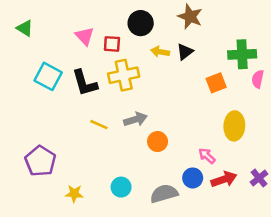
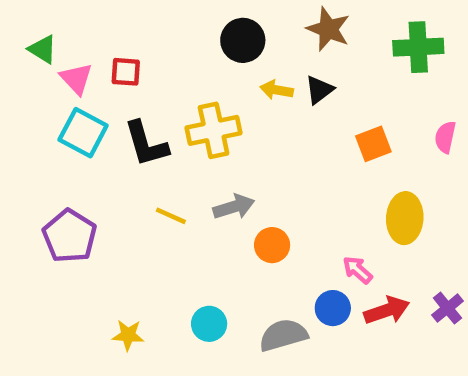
pink triangle: (85, 36) -> (76, 79), moved
red square: (112, 44) -> (126, 72), moved
green cross: (242, 54) -> (418, 47), moved
purple pentagon: (40, 161) -> (70, 236), moved

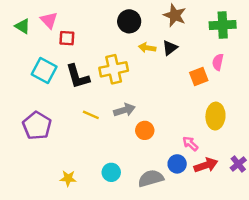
pink triangle: (76, 79) -> (49, 20), moved
pink semicircle: (445, 137) -> (218, 62), moved

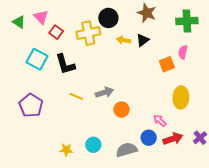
red square: (67, 38) -> (56, 32), turned 32
yellow cross: (114, 69) -> (88, 33), moved
yellow star: (68, 178) -> (66, 150), moved

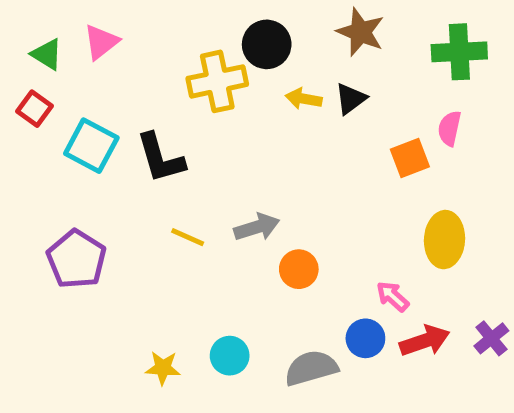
pink triangle: (41, 17) -> (101, 42), turned 35
red square: (56, 32) -> (34, 109), moved

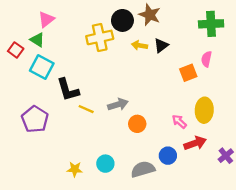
brown star: (361, 32) -> (150, 15), moved
green triangle: (47, 54) -> (37, 40), moved
black L-shape: (160, 158) -> (68, 90), moved
pink arrow: (393, 296) -> (179, 122), moved
red arrow: (425, 341) -> (195, 143), moved

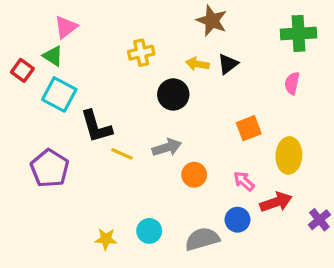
black circle: (122, 20) -> (173, 94), moved
yellow cross: (100, 37) -> (141, 53), size x0.7
orange square: (188, 73) -> (249, 128), moved
pink arrow: (179, 122) -> (244, 181), moved

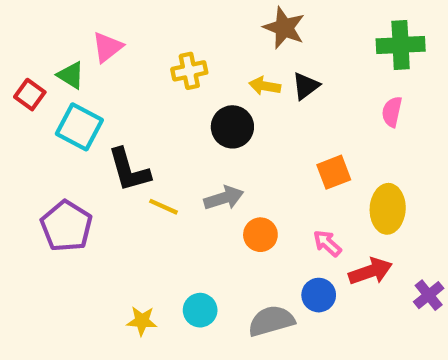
pink triangle: (66, 27) -> (107, 47), moved

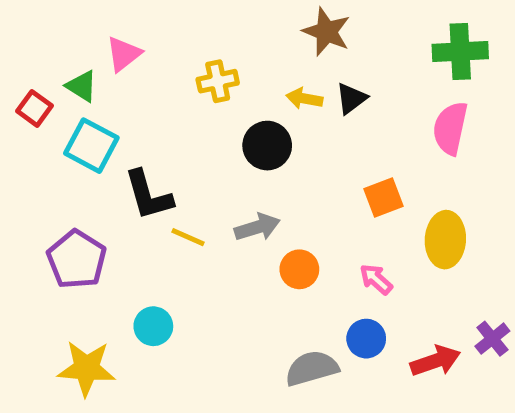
pink semicircle: (392, 112) -> (450, 128), size x1.5
red arrow: (370, 271) -> (435, 361), moved
cyan circle: (200, 310) -> (153, 326), moved
yellow star: (142, 321) -> (86, 368), moved, size x1.6

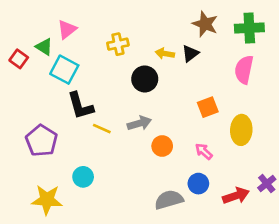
brown star: (327, 32) -> (205, 24), moved
cyan square: (91, 146) -> (64, 70), moved

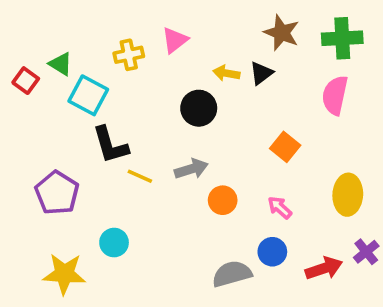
pink triangle: (67, 29) -> (175, 40), moved
yellow cross: (118, 44) -> (129, 55), moved
orange square: (208, 107) -> (285, 147), turned -30
yellow ellipse: (241, 130) -> (348, 195), moved

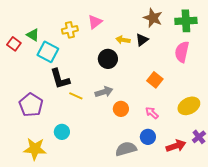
yellow ellipse: (348, 195) -> (189, 106), turned 60

